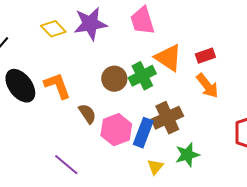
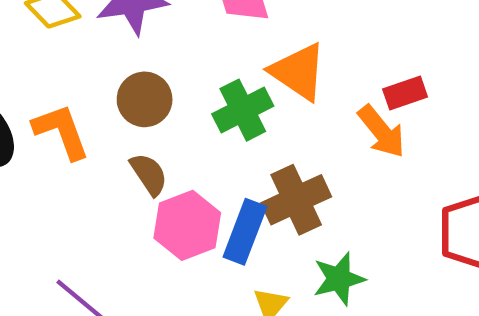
red rectangle: (205, 56) -> (405, 93), moved
brown circle: (114, 79) -> (145, 99), moved
brown semicircle: (87, 114) -> (149, 174), moved

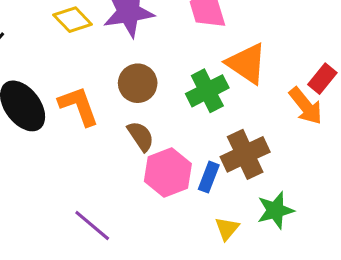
red rectangle: (405, 93) -> (322, 79), turned -32
blue rectangle: (245, 232) -> (209, 177), size x0.7

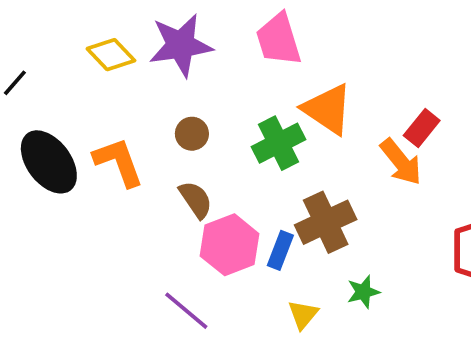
brown circle: (138, 83) -> (192, 134), size x0.7
green star: (275, 210) -> (363, 292), size x0.7
purple line: (92, 225) -> (186, 311), moved

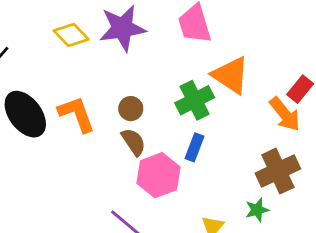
brown circle: (192, 134) -> (131, 109), moved
brown cross: (326, 222) -> (278, 171), moved
blue rectangle: (280, 250) -> (195, 147), moved

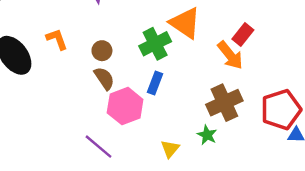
orange L-shape: (77, 114) -> (57, 39), moved, size x0.7
green star: (257, 210) -> (207, 135), turned -30

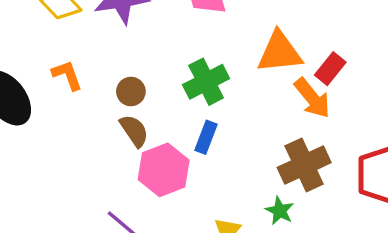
orange triangle: (185, 23) -> (280, 52), moved, turned -40

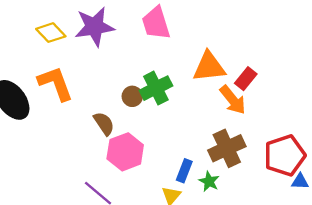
orange L-shape: (67, 75) -> (56, 83), size x1.6
brown circle: (131, 92) -> (132, 96), moved
blue rectangle: (206, 137) -> (184, 171), moved

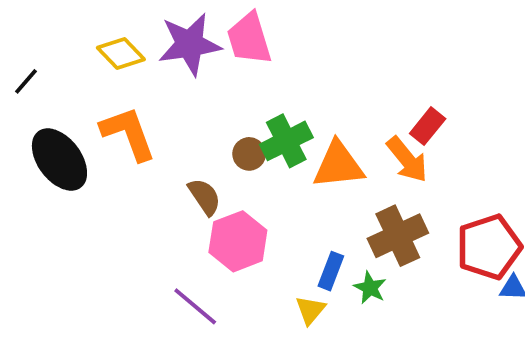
pink trapezoid: (156, 23) -> (249, 39), moved
orange triangle: (209, 67) -> (338, 165), moved

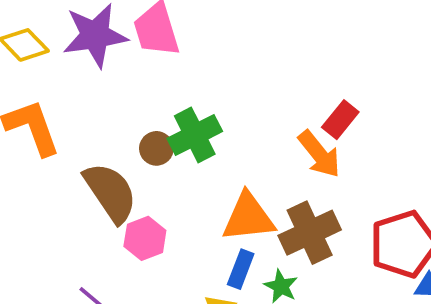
orange triangle: (338, 165) -> (248, 217), moved
brown semicircle: (204, 197) -> (110, 192), size x1.6
pink hexagon: (238, 241) -> (145, 238), size x0.7

